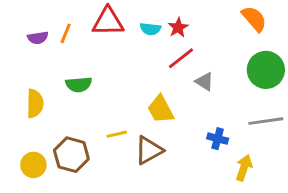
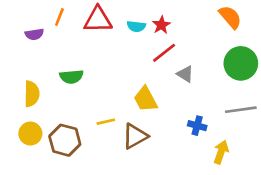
orange line: (66, 33) -> (59, 17), moved
yellow circle: (33, 165) -> (30, 134), moved

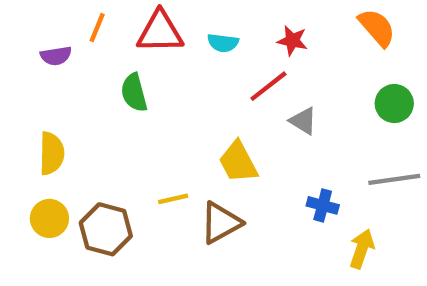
red star: (161, 25) -> (292, 41), moved, turned -30
green circle: (241, 63) -> (394, 104), size x0.7
green semicircle: (71, 77) -> (134, 93), moved, turned 80

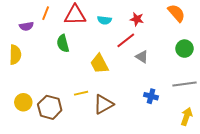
yellow semicircle: (52, 153) -> (15, 55), moved
yellow trapezoid: (238, 162) -> (99, 64), moved
yellow arrow: (362, 249) -> (187, 116), moved

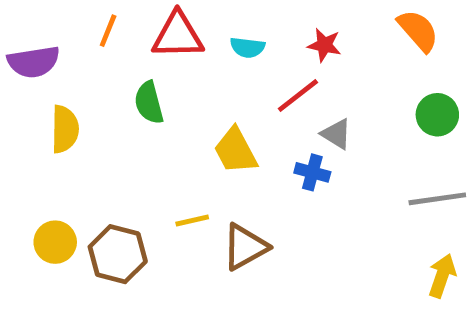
purple semicircle: (26, 26) -> (34, 62), moved, size x1.5
yellow semicircle: (15, 55) -> (65, 129), moved
blue cross: (151, 96) -> (312, 172), moved

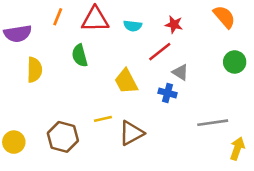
gray line: (437, 199) -> (213, 123), moved
yellow circle: (55, 242) -> (14, 142), moved

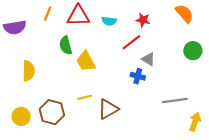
yellow semicircle: (34, 70) -> (29, 71), moved
yellow trapezoid: (126, 81) -> (86, 61), moved
yellow circle: (14, 142) -> (21, 116), moved

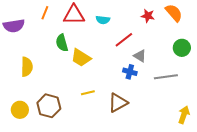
red star: (143, 20) -> (148, 16), moved
yellow trapezoid: (86, 61) -> (81, 58), turned -30
yellow line: (85, 97) -> (88, 93), moved
gray line: (175, 101) -> (166, 77), moved
brown triangle: (108, 109) -> (118, 103), moved

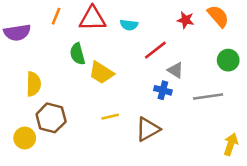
brown hexagon: (49, 106) -> (51, 118), moved

